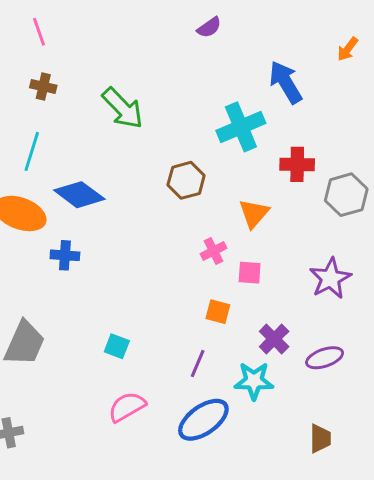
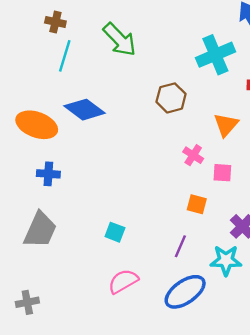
cyan line: (32, 151) -> (65, 56), moved
pink cross: (213, 251) -> (193, 155), turned -30
blue cross: (65, 255) -> (48, 174), moved

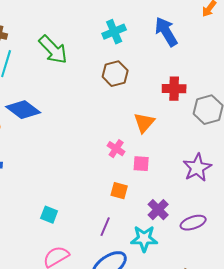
cyan cross: (215, 55) -> (114, 32), moved, size x0.7
brown hexagon: (171, 98) -> (115, 74), moved

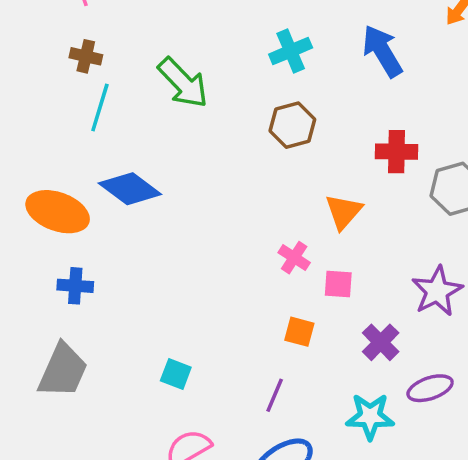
purple cross: (158, 210) -> (381, 342), moved
cyan star: (144, 239) -> (370, 416), moved

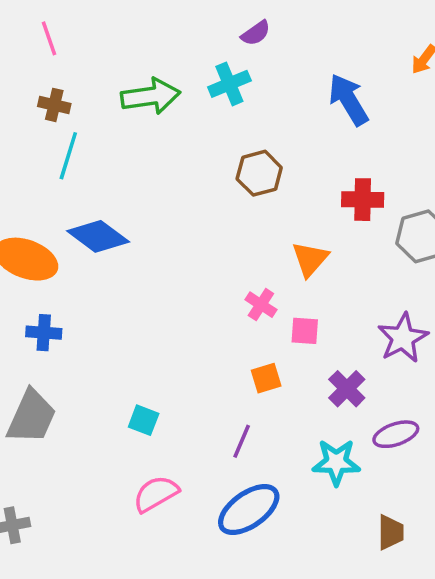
cyan cross: (291, 51) -> (229, 84), moved
green arrow: (183, 83) -> (151, 96), moved, turned -54
orange square: (299, 332) -> (266, 378), turned -32

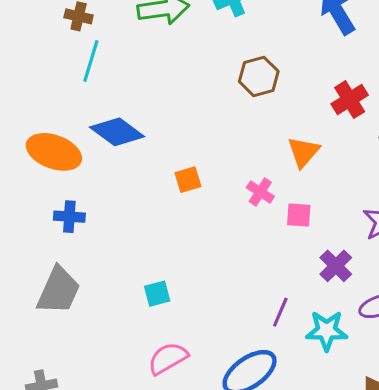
red cross: (363, 200) -> (350, 100), turned -33
orange square: (266, 378) -> (188, 180), moved
cyan square: (144, 420) -> (157, 294), turned -36
purple line: (242, 441) -> (280, 312), moved

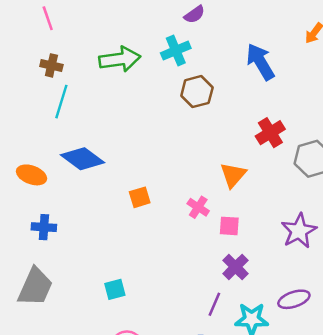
brown hexagon: (259, 76) -> (197, 92), moved
orange ellipse: (54, 152) -> (31, 175), size x0.7
purple cross: (336, 266) -> (235, 267), moved

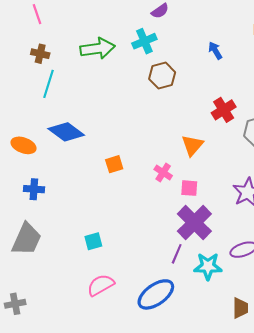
blue arrow: (260, 62) -> (215, 51), size x0.6
purple cross: (235, 267) -> (194, 223), size x1.6

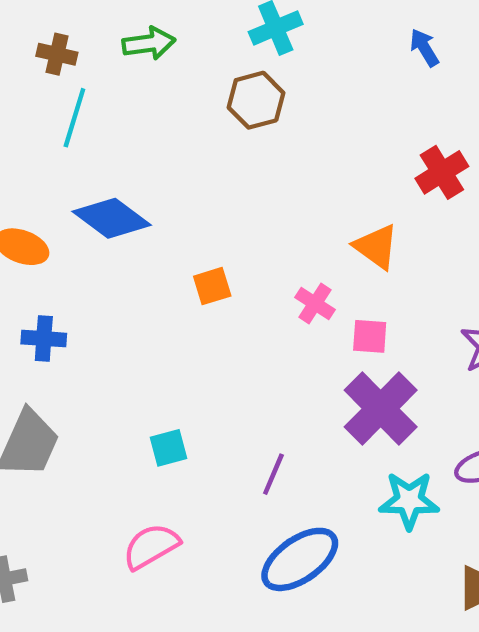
green arrow: (97, 48) -> (149, 43), moved, size x0.7
brown hexagon: (162, 76) -> (256, 100), moved
orange triangle: (192, 145) -> (376, 247), turned -35
purple line: (177, 254) -> (273, 474), moved
pink semicircle: (101, 285) -> (151, 546), moved

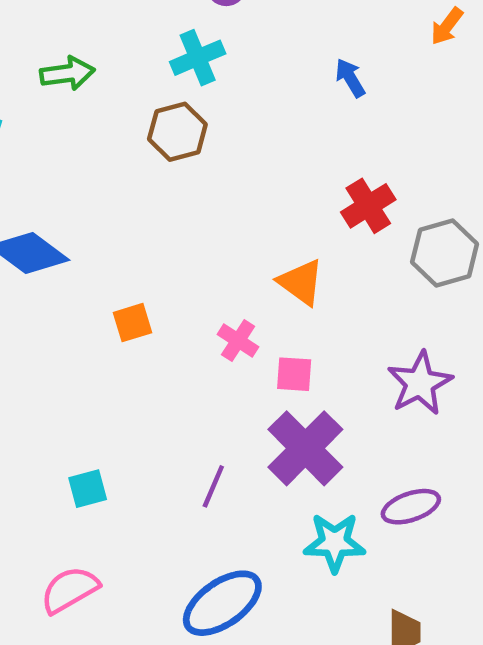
purple line: (273, 474) -> (213, 486), moved

